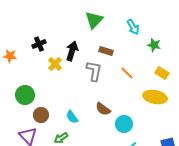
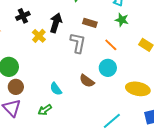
green star: (154, 45) -> (122, 20), moved
yellow ellipse: (155, 97) -> (138, 89), moved
brown circle: (41, 115) -> (16, 87), moved
cyan circle: (124, 124) -> (108, 68), moved

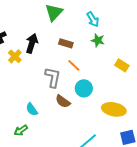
gray L-shape: (78, 43) -> (53, 77), moved
orange line: (111, 45) -> (74, 65), moved

